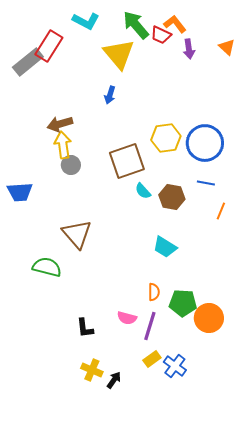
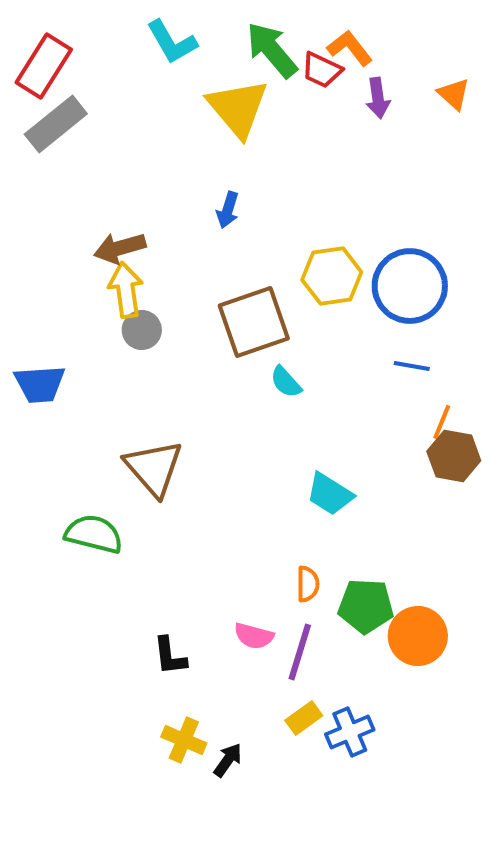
cyan L-shape: (86, 21) -> (172, 42), turned 32
red rectangle: (49, 46) -> (44, 66), moved
blue arrow: (110, 95) -> (228, 210), moved
brown hexagon: (172, 197) -> (454, 456), moved
blue cross: (175, 366) -> (350, 732), turned 30

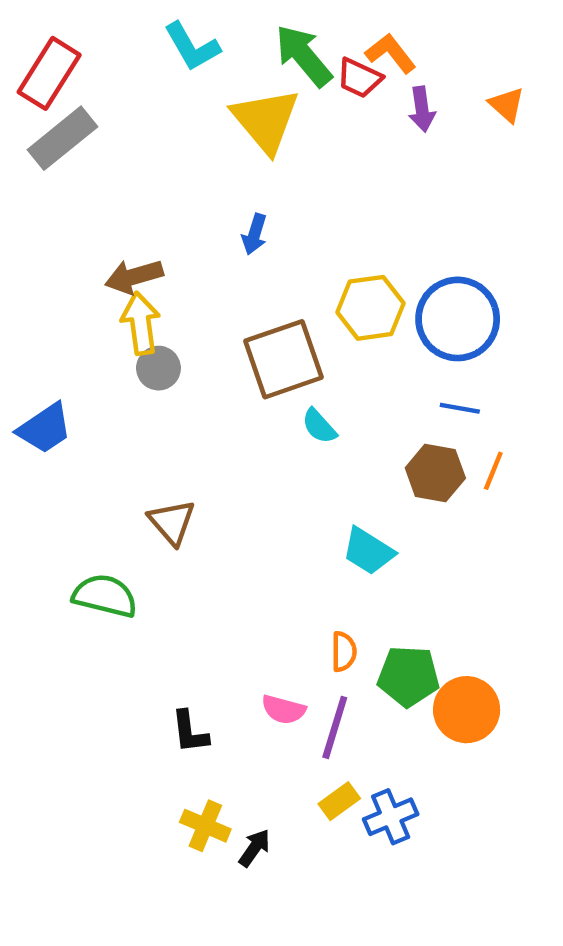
blue trapezoid: (40, 384) -> (45, 428), turned -30
brown hexagon: (454, 456) -> (435, 473), moved
brown triangle: (154, 468) -> (172, 522), size x0.7

